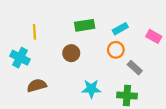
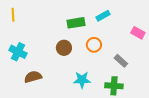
cyan rectangle: (120, 29) -> (103, 16), moved
yellow line: (34, 32) -> (13, 15), moved
orange circle: (116, 50) -> (94, 45), moved

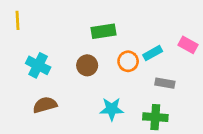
cyan rectangle: (103, 16) -> (153, 53), moved
cyan cross: (18, 52) -> (38, 65), moved
gray rectangle: (121, 61) -> (165, 83), turned -32

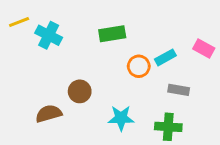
yellow line: (18, 20) -> (19, 22), turned 72
cyan cross: (38, 65) -> (49, 35), moved
brown circle: (87, 65) -> (80, 91), moved

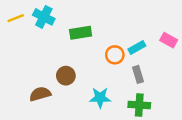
green rectangle: (112, 34) -> (81, 33), moved
cyan cross: (49, 35) -> (44, 17), moved
gray rectangle: (179, 90) -> (138, 74), moved, turned 63

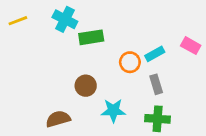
cyan cross: (44, 17) -> (65, 19), moved
brown circle: (66, 76) -> (86, 86), moved
brown semicircle: (40, 94) -> (58, 119), moved

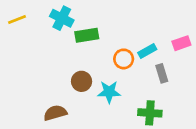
pink rectangle: (191, 46) -> (181, 43), turned -48
gray rectangle: (156, 84) -> (162, 73), moved
cyan star: (113, 111) -> (109, 92), moved

